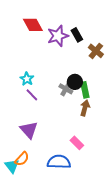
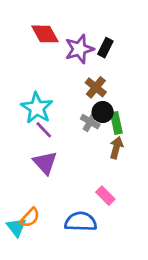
black rectangle: (77, 35) -> (105, 48), turned 56
brown cross: (96, 51) -> (96, 87), moved
cyan star: (27, 79) -> (37, 108), size x1.6
purple triangle: (29, 130) -> (45, 163), moved

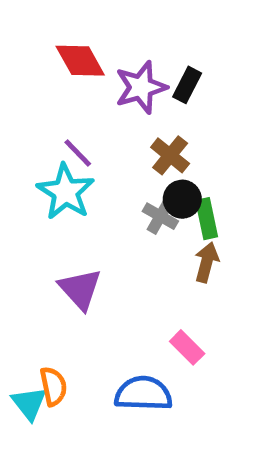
purple line: (44, 130) -> (78, 153), moved
orange semicircle: (30, 218) -> (53, 386), turned -55

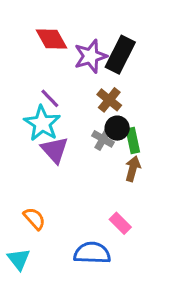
black rectangle: (187, 85) -> (120, 55), size x1.6
purple triangle: (80, 289) -> (55, 150), moved
orange semicircle: (53, 386) -> (34, 219), moved, turned -30

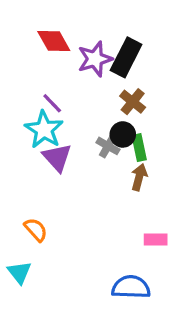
brown cross: (109, 100) -> (133, 102), moved
pink rectangle: (120, 223) -> (156, 240), moved, turned -45
blue semicircle: (92, 253) -> (131, 287), moved

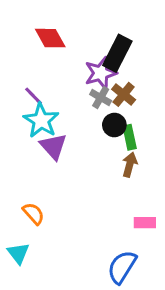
purple star: (95, 59) -> (101, 73), moved
purple line: (52, 103) -> (33, 96), moved
gray cross: (108, 146) -> (101, 98), moved
blue semicircle: (131, 287) -> (122, 267), turned -60

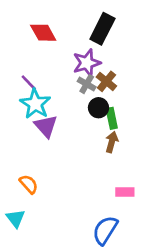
black rectangle: (117, 53) -> (102, 29), moved

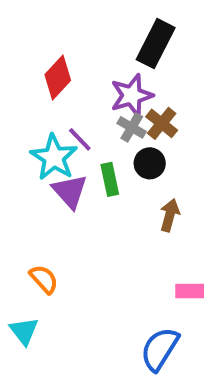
red diamond: (43, 33) -> (58, 78), moved, turned 72
purple line: (29, 83) -> (80, 139), moved
green rectangle: (112, 118) -> (110, 179), moved

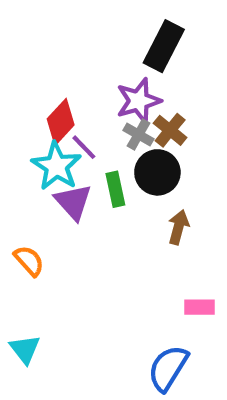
red diamond: (58, 78) -> (61, 122), moved
black circle: (150, 163) -> (157, 172), size x1.4
orange semicircle: (44, 279) -> (29, 261), moved

